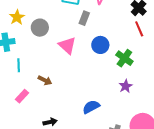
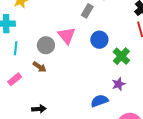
gray circle: (40, 28) -> (46, 45), moved
blue semicircle: (91, 107) -> (99, 101), moved

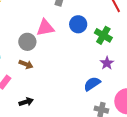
pink triangle: (67, 36) -> (45, 28), turned -48
black arrow: (39, 109) -> (26, 102), moved

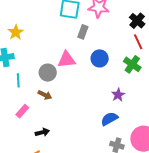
green cross: (103, 35) -> (132, 64), moved
purple star: (107, 63) -> (118, 95), moved

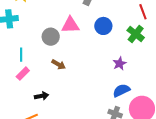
cyan line: (18, 80) -> (21, 55), moved
brown arrow: (45, 95) -> (59, 64), moved
blue semicircle: (109, 119) -> (121, 90), moved

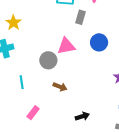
pink rectangle: (23, 74) -> (33, 113), moved
black arrow: (42, 96) -> (82, 116), moved

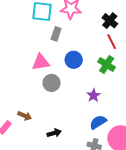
gray circle: (48, 60) -> (52, 83), moved
brown arrow: (60, 87) -> (25, 116), moved

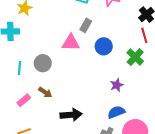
gray rectangle: (56, 34) -> (86, 25), moved
gray circle: (52, 83) -> (43, 63), moved
black arrow: (54, 133) -> (71, 115), size x1.5

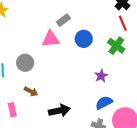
gray rectangle: (86, 25) -> (63, 20), turned 32
pink rectangle: (24, 100) -> (12, 110), moved, turned -56

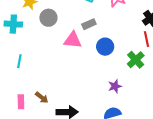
gray circle: (25, 63) -> (48, 18), moved
brown arrow: (31, 91) -> (42, 98), moved

